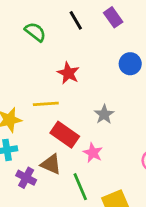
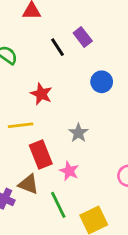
black line: (76, 20) -> (58, 47), moved
red rectangle: (65, 135) -> (41, 154), turned 36

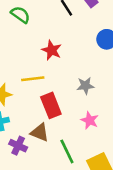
gray star: (78, 133) -> (85, 86), turned 30
pink star: (69, 171) -> (90, 120), moved

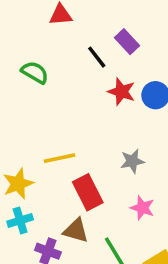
red star: (52, 50) -> (122, 92), moved

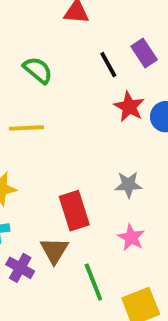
yellow line: (60, 158) -> (27, 128), moved
brown triangle: (76, 231) -> (54, 250), turned 36

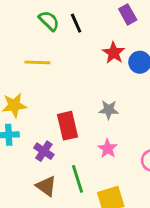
black line: (108, 65) -> (76, 23), moved
brown triangle: (54, 250) -> (46, 186), moved, turned -30
purple cross: (20, 268) -> (44, 151), moved

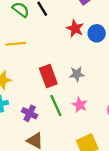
red rectangle: (68, 126) -> (48, 76), moved
green line: (77, 179) -> (56, 106), moved

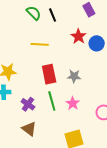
yellow line: (16, 44) -> (40, 44), moved

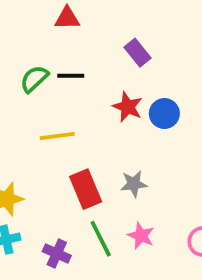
green semicircle: (34, 13) -> (34, 79), turned -77
black line: (53, 15) -> (71, 76), turned -56

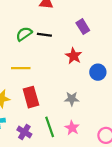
blue circle: (164, 114) -> (98, 72), moved
yellow line: (57, 136) -> (21, 68), moved
red rectangle: (86, 189) -> (31, 97), moved

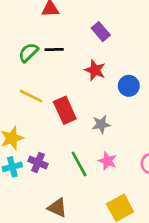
yellow line: (21, 68) -> (31, 96), turned 36
red rectangle: (31, 97) -> (65, 110), moved
purple cross: (24, 132) -> (38, 162), moved

